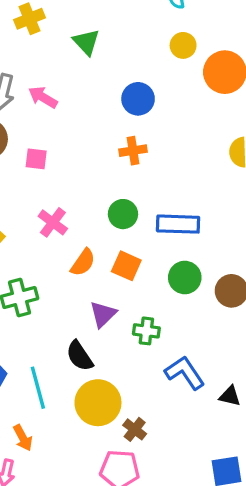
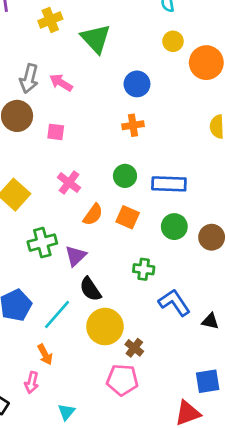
green triangle: (86, 42) -> (96, 39), size x1.4
purple triangle: (103, 314) -> (76, 256), moved
cyan line: (38, 388) -> (57, 315), turned 56

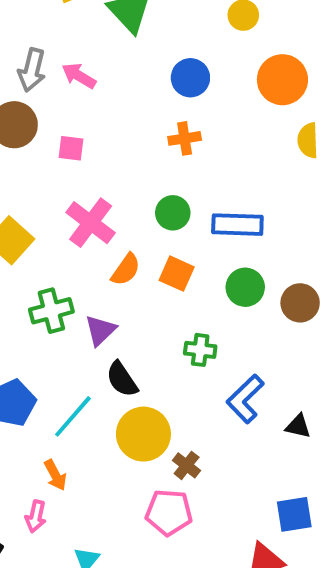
orange circle: (206, 63) -> (282, 80), moved
pink cross: (69, 183) -> (91, 223), size x1.4
blue L-shape: (174, 303) -> (245, 399), turned -100

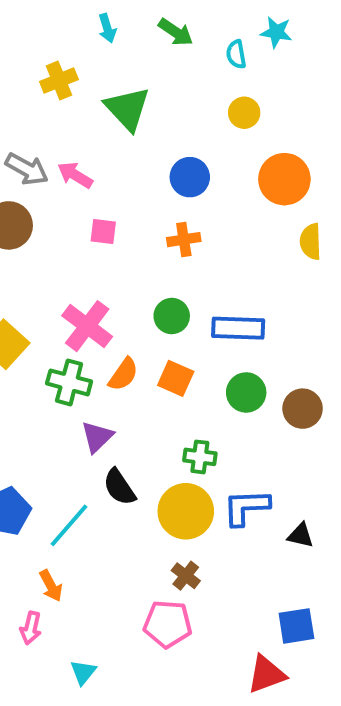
gray arrow: (32, 70) -> (27, 169), turned -75
pink square: (71, 148) -> (103, 231), moved
green cross: (51, 311) -> (69, 382), moved, turned 30
blue L-shape: (245, 399) -> (246, 507), turned 42
yellow circle: (143, 434) -> (186, 511), moved

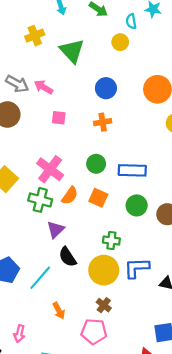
yellow circle: (244, 113) -> (120, 42), moved
orange arrow: (51, 586) -> (59, 311), moved

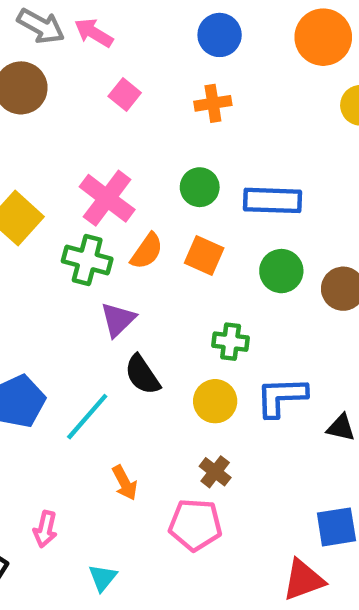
pink square: (59, 118) -> (125, 95), turned 32
yellow circle: (104, 270) -> (215, 401), size x0.7

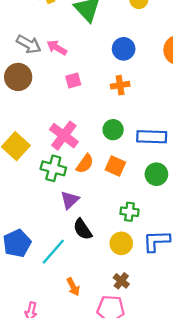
pink square: (125, 95) -> (73, 80), turned 35

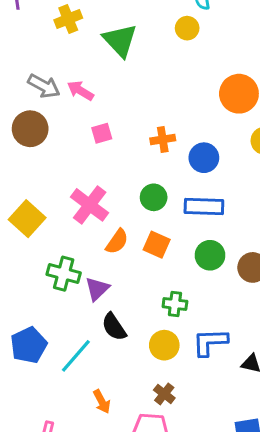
blue circle: (124, 49) -> (204, 158), moved
green cross: (53, 168) -> (64, 274), moved

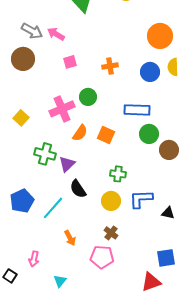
blue circle: (204, 158) -> (150, 72), moved
green circle: (154, 197) -> (88, 97), moved
pink cross: (90, 205) -> (62, 109), turned 30
yellow square: (27, 219) -> (21, 118), size x0.7
green circle: (210, 255) -> (149, 134), moved

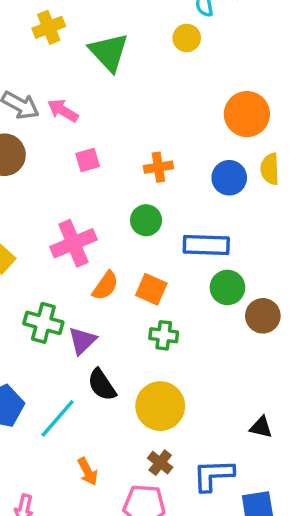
green circle: (88, 97) -> (146, 220), moved
green cross: (118, 174) -> (164, 335), moved
blue L-shape: (141, 199) -> (213, 475), moved
yellow circle: (111, 201) -> (160, 406), size x1.4

